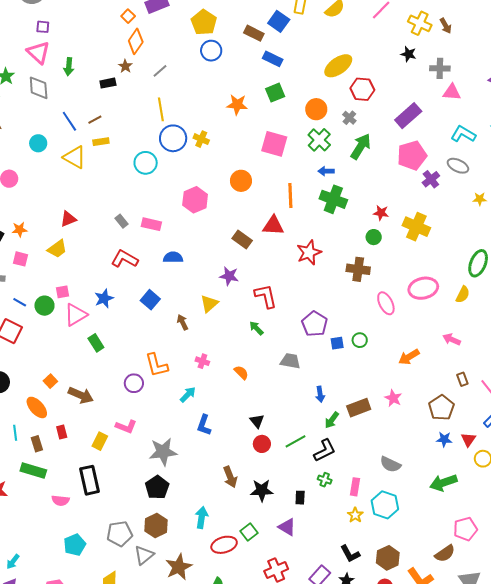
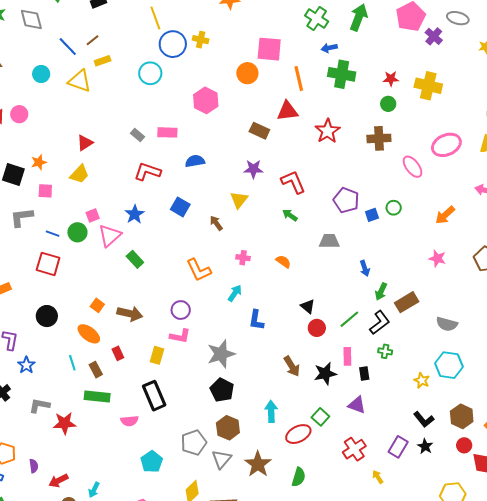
pink square: (274, 144) -> (269, 49), moved
purple circle: (134, 383) -> (181, 310), moved
brown rectangle: (359, 408) -> (407, 302), moved
pink rectangle: (355, 487) -> (347, 356), moved

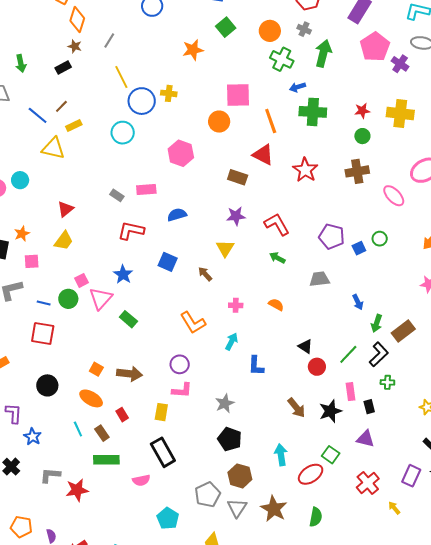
cyan circle: (41, 74) -> (20, 180), moved
red triangle: (287, 111) -> (263, 155), turned 40
gray star: (221, 354) -> (225, 403), size x0.7

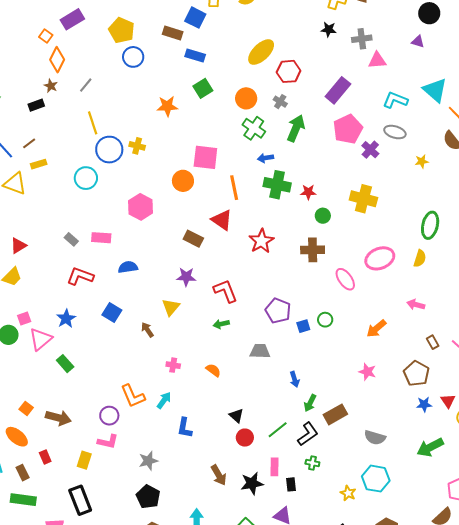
red star: (362, 111) -> (308, 192), moved
green arrow: (277, 258) -> (221, 324), turned -49
orange L-shape: (193, 323) -> (133, 396), moved

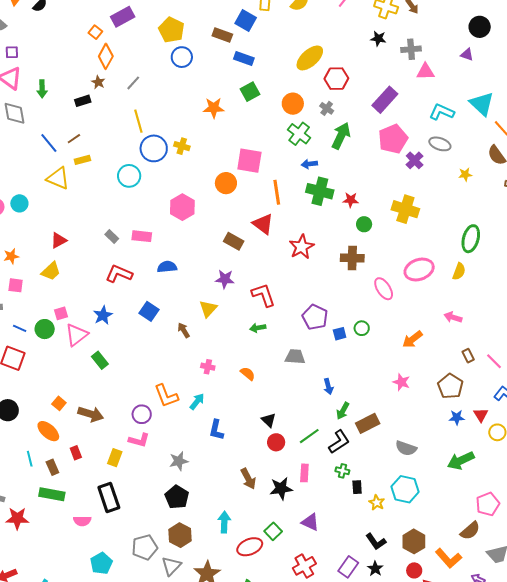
black rectangle: (291, 484) -> (357, 487), moved

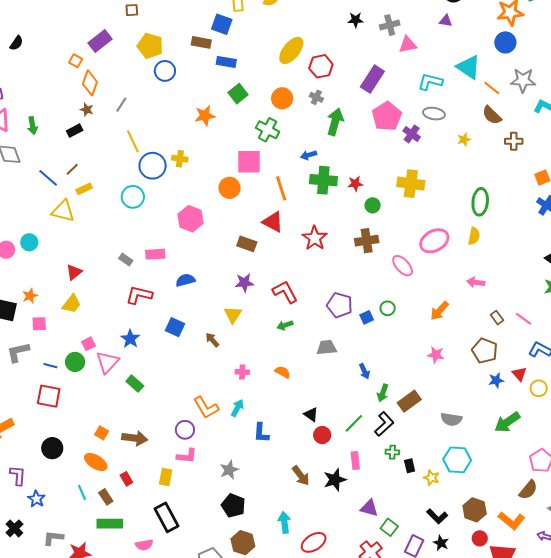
green cross: (299, 134) -> (268, 130), moved
green square: (273, 531) -> (389, 527), moved

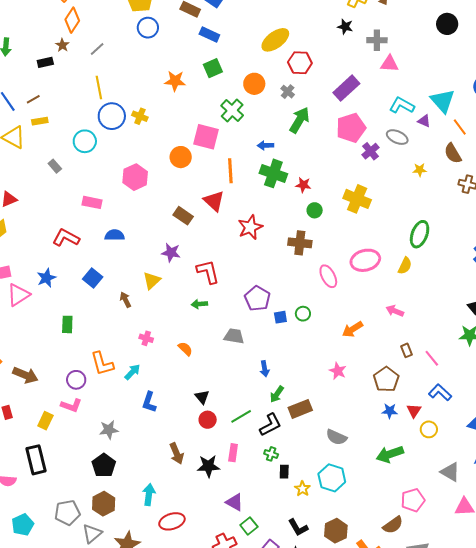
purple triangle: (446, 21) -> (424, 121), moved
gray rectangle: (126, 260) -> (55, 166), moved
green rectangle: (135, 384) -> (67, 324), moved, turned 36

